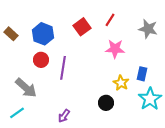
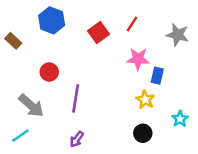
blue hexagon: (43, 34) -> (52, 20), moved
purple line: (63, 68) -> (76, 98), moved
blue rectangle: (142, 74) -> (157, 76), moved
cyan star: (150, 99) -> (180, 119), size x0.6
black circle: (106, 103) -> (143, 133), moved

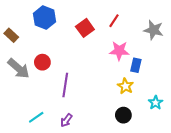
gray arrow: (31, 106) -> (19, 68), moved
cyan line: (20, 136) -> (36, 117), moved

